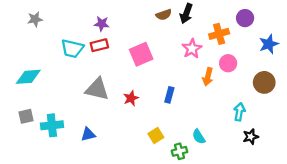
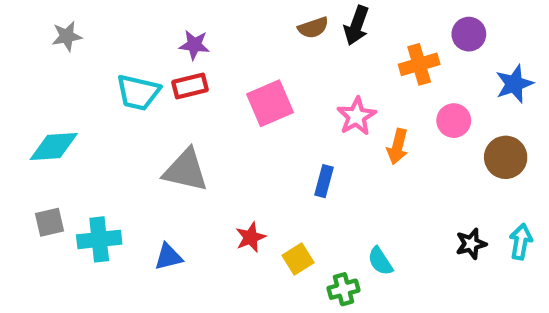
pink star: (192, 49) -> (356, 116), moved
pink circle: (228, 63) -> (454, 121), moved
red star: (131, 98) -> (251, 237), moved
cyan arrow: (239, 112) -> (521, 242), moved
black star: (251, 137) -> (471, 244), moved

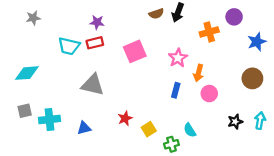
pink circle: (454, 121) -> (209, 94), moved
blue rectangle: (324, 181) -> (176, 90), moved

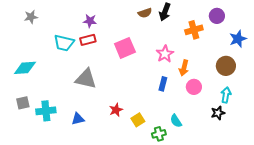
brown circle: (252, 78) -> (226, 66), moved
cyan arrow: (260, 121) -> (226, 95), moved

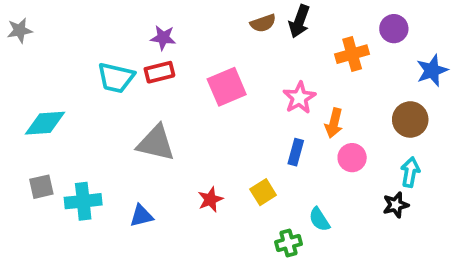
gray star: (31, 17) -> (20, 30), moved
yellow square: (138, 120) -> (263, 192), moved

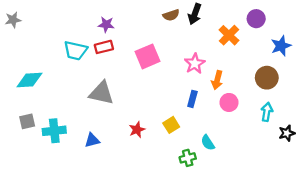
orange cross: (352, 54) -> (229, 35), turned -30
black star: (396, 205) -> (287, 133), moved

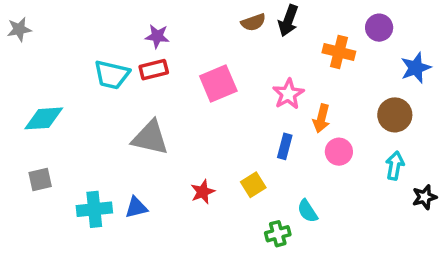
orange cross: (229, 35) -> (339, 52), turned -30
cyan cross: (54, 131) -> (94, 209), moved

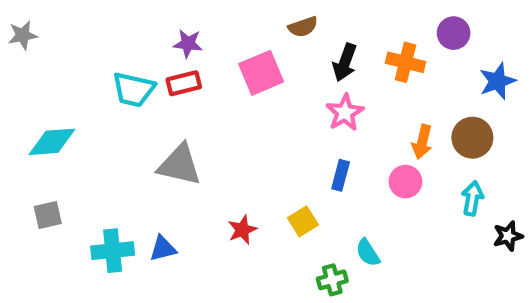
black arrow: (288, 21) -> (345, 62), moved
pink square: (218, 83) -> (261, 73), moved
orange arrow: (321, 118) -> (422, 142), moved

